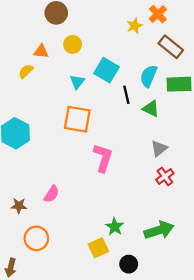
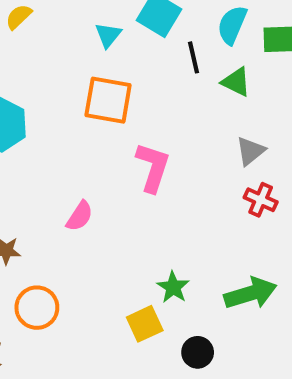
red cross: (165, 176) -> (261, 200), turned -30
pink semicircle: (52, 194) -> (80, 216), moved

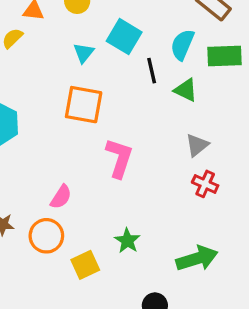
green star: (173, 287) -> (127, 241), moved
orange circle: (37, 308) -> (46, 236), moved
yellow square: (145, 324) -> (85, 265), moved

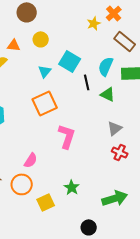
orange square: (84, 105) -> (45, 103), turned -35

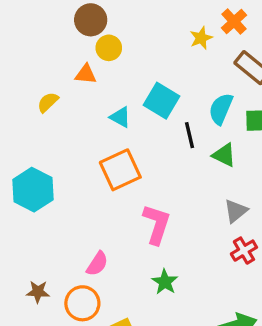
yellow circle: (41, 39) -> (109, 48), moved
orange triangle: (14, 45) -> (86, 74), moved
cyan triangle: (45, 71) -> (120, 117), turned -40
red cross: (120, 152) -> (244, 251), turned 35
green star: (72, 187) -> (165, 282), moved

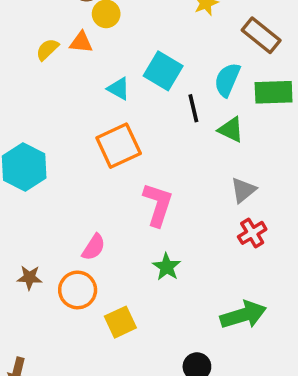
yellow semicircle: (48, 102) -> (47, 49), moved

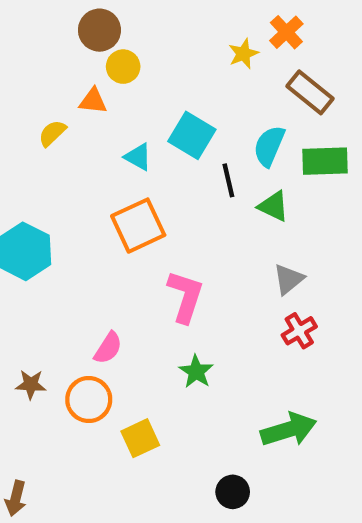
yellow semicircle: (47, 49) -> (52, 133), moved

